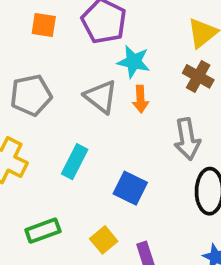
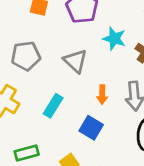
cyan star: (134, 62) -> (114, 39), moved
orange arrow: (140, 99) -> (102, 95), moved

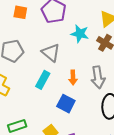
cyan rectangle: (53, 106) -> (43, 80), moved

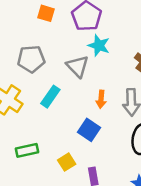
cyan star: (80, 34) -> (99, 45), moved
cyan rectangle: (43, 80) -> (50, 97), moved

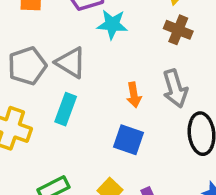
gray triangle: (78, 66) -> (71, 63), moved

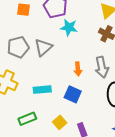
gray triangle: (71, 63) -> (43, 47), turned 42
cyan rectangle: (66, 109) -> (42, 90), moved, turned 60

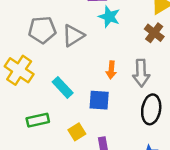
cyan rectangle: (42, 90) -> (63, 87), turned 42
blue square: (73, 94) -> (99, 100), turned -30

